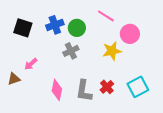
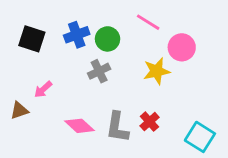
cyan square: (138, 87) -> (200, 137), moved, turned -30
pink diamond: (57, 90) -> (80, 126), turned -60

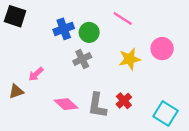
black square: (32, 39) -> (15, 16), moved
pink circle: (182, 47) -> (162, 49), moved

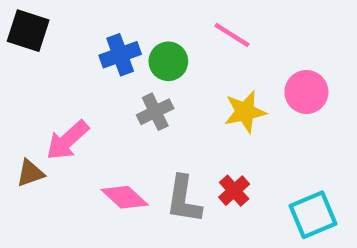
pink arrow: (36, 74) -> (68, 140), size x1.5
cyan square: (166, 113) -> (313, 215), turned 35

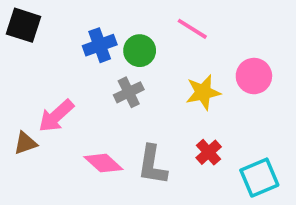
red cross: (234, 191) -> (209, 152), moved

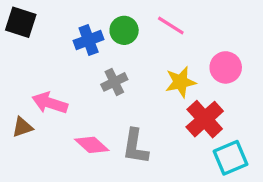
green circle: (140, 51) -> (124, 30), moved
pink arrow: (56, 116) -> (50, 103), turned 60
red cross: (209, 152) -> (205, 119), moved, size x1.6

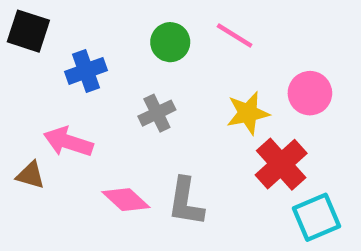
blue cross: (89, 40) -> (86, 71), moved
brown triangle: (22, 127) -> (31, 175), turned 35

